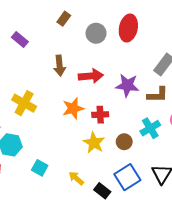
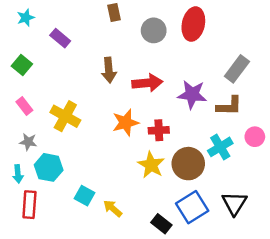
brown rectangle: (64, 19) -> (114, 12), turned -48
brown circle: (124, 142) -> (188, 164), size x1.6
yellow arrow: (76, 178) -> (113, 208), moved

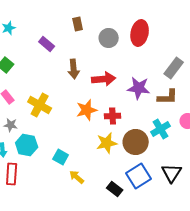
purple rectangle: (60, 38) -> (47, 44), moved
yellow star: (151, 165) -> (107, 143), turned 30
cyan square: (85, 196) -> (61, 157), moved

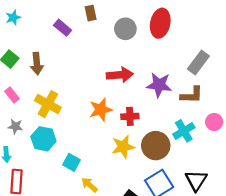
purple rectangle: (47, 44) -> (63, 28), moved
brown arrow: (74, 69) -> (37, 64), moved
cyan hexagon: (27, 145) -> (43, 139), moved

